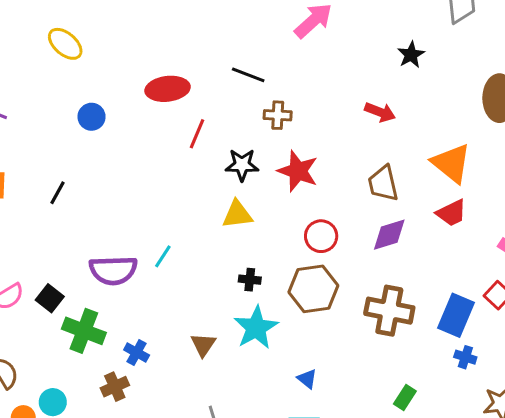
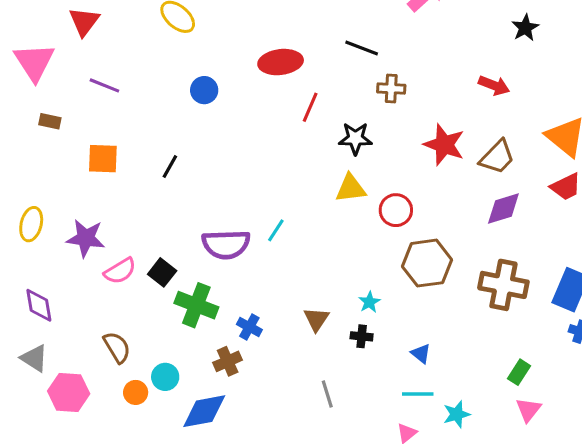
red star: (298, 171) -> (444, 145), moved
brown trapezoid: (383, 183) -> (497, 157), turned -123
red circle: (321, 236) -> (396, 210), moved
black cross: (250, 280) -> (362, 336), moved
cyan star: (256, 328) -> (369, 302), size x0.5

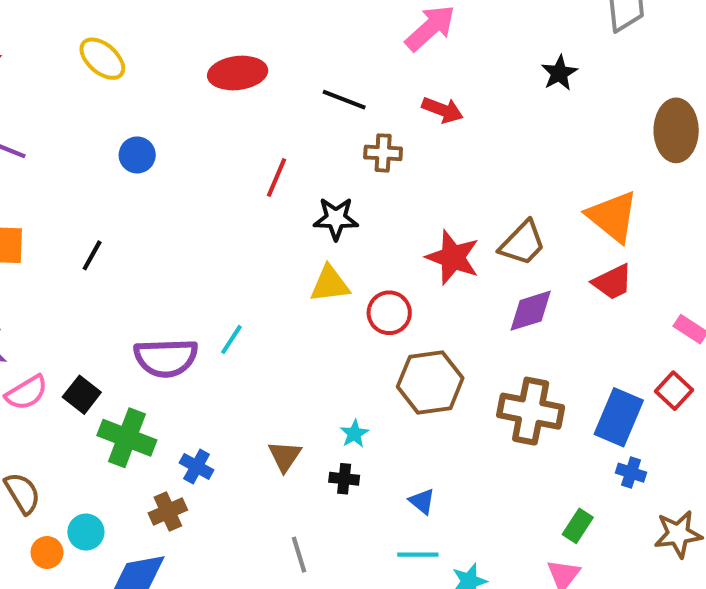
red ellipse: (281, 62) -> (238, 73), moved
red arrow: (494, 85) -> (442, 110), moved
red star: (444, 145) -> (453, 257), moved
green rectangle: (519, 372) -> (578, 526), moved

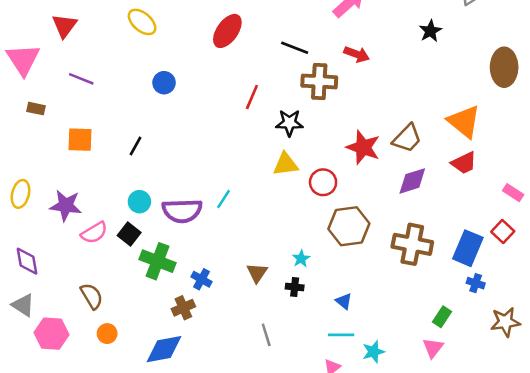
red ellipse: (238, 73) -> (227, 31), turned -48
brown cross: (383, 153) -> (319, 81), size x1.5
cyan circle: (86, 532) -> (139, 202), moved

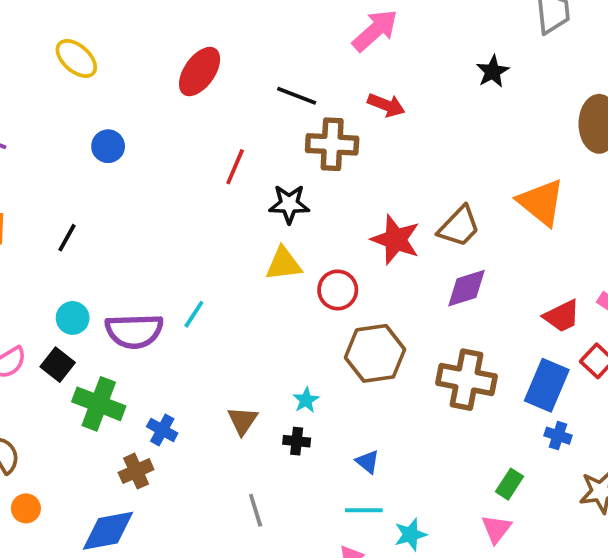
red trapezoid: (464, 163) -> (562, 316), moved

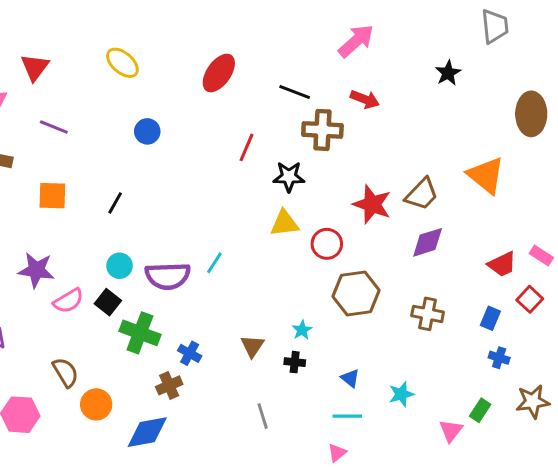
brown cross: (467, 380) -> (428, 314), size x0.7
blue rectangle: (547, 385) -> (490, 318), size x0.6
green rectangle: (509, 484) -> (480, 410), moved
orange circle: (26, 508) -> (96, 404), moved, size x1.4
cyan star: (411, 535) -> (401, 394), moved

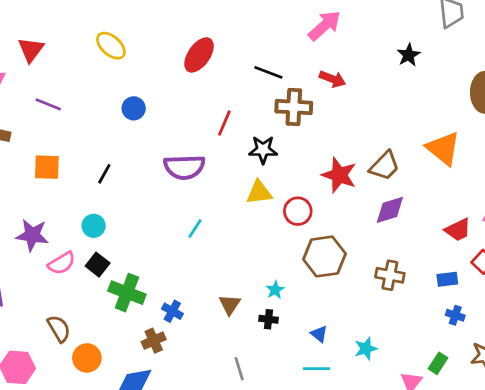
cyan circle: (120, 266) -> (94, 226), moved
purple semicircle: (168, 276) -> (184, 167), moved
blue rectangle: (490, 318) -> (447, 279), turned 60

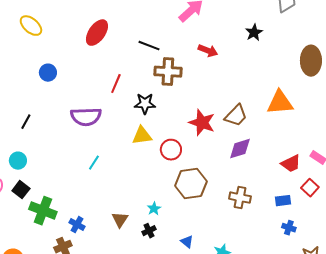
red arrow: (332, 79) -> (208, 51), moved
orange triangle: (443, 148) -> (280, 103), turned -44
black cross: (268, 319) -> (149, 231), turned -32

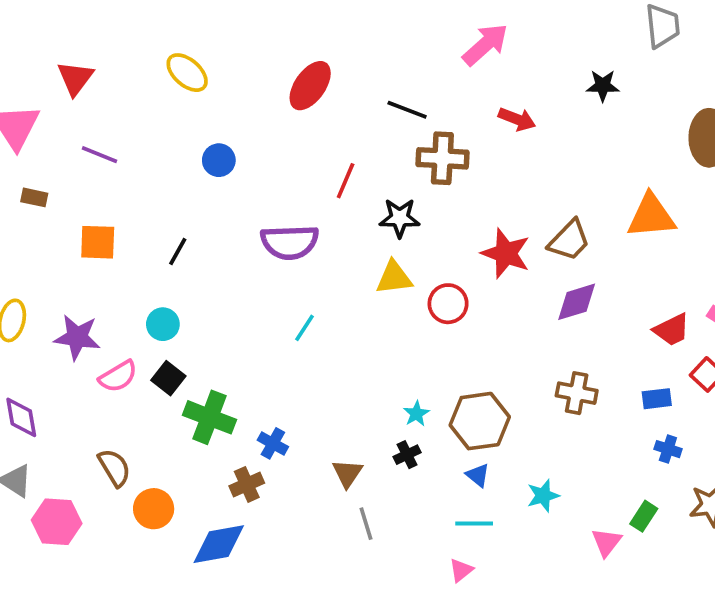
black star: (254, 33) -> (603, 86), turned 30
brown hexagon: (191, 184) -> (480, 421), moved
brown triangle: (120, 220) -> (347, 473), moved

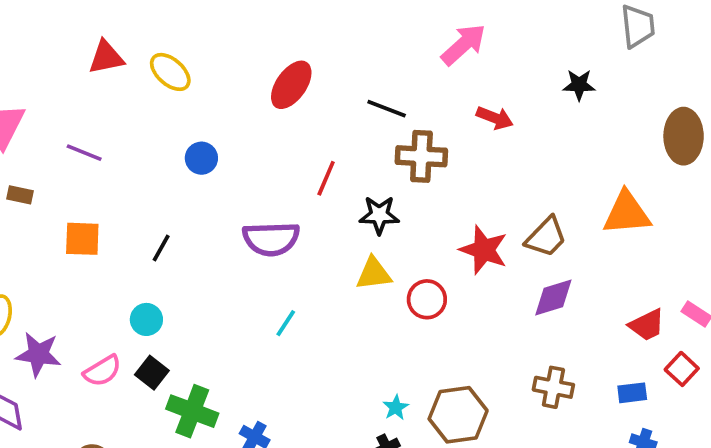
red triangle: (75, 78) -> (106, 57), moved, turned 42
purple star: (77, 337) -> (38, 354), moved

